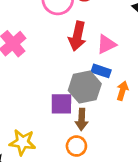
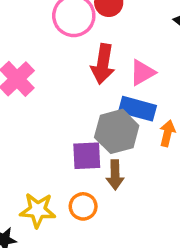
blue rectangle: (101, 71) -> (137, 109), size x1.4
orange circle: (76, 146) -> (83, 206), moved

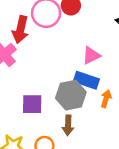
red arrow: (103, 64) -> (20, 30), moved
purple square: (87, 156) -> (32, 104), moved

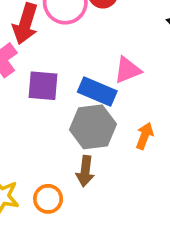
blue rectangle: (86, 80) -> (97, 91), moved
purple square: (32, 104) -> (43, 86), moved

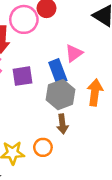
blue rectangle: (97, 91) -> (58, 71), turned 60
orange arrow: (145, 136) -> (95, 92), size x1.5

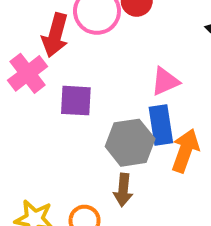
blue rectangle: (58, 71) -> (161, 125), moved

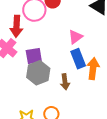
gray hexagon: (130, 143) -> (38, 73), moved
brown arrow: (123, 190) -> (65, 82), moved

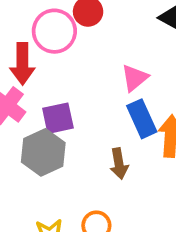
gray hexagon: (38, 73) -> (43, 152), moved

